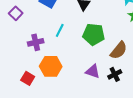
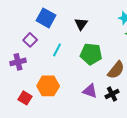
purple square: (16, 13) -> (30, 40), moved
purple cross: (36, 42) -> (18, 62), moved

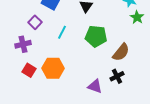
purple triangle: (90, 91) -> (95, 86), moved
red square: (25, 98) -> (29, 70), moved

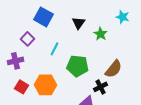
green star: (137, 17) -> (100, 34), moved
green pentagon: (96, 36) -> (78, 66), moved
black cross: (117, 76) -> (100, 87), moved

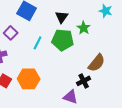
green pentagon: (78, 66) -> (63, 40), moved

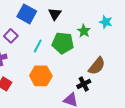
cyan star: (106, 11) -> (106, 22), moved
black triangle: (62, 17) -> (55, 14), moved
orange hexagon: (29, 79) -> (41, 76), moved

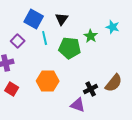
cyan line: (38, 46) -> (45, 38), moved, turned -40
brown semicircle: (97, 66) -> (114, 83), moved

